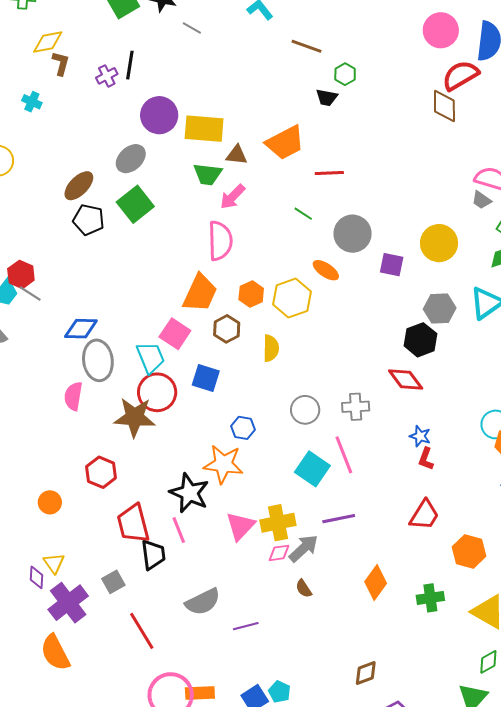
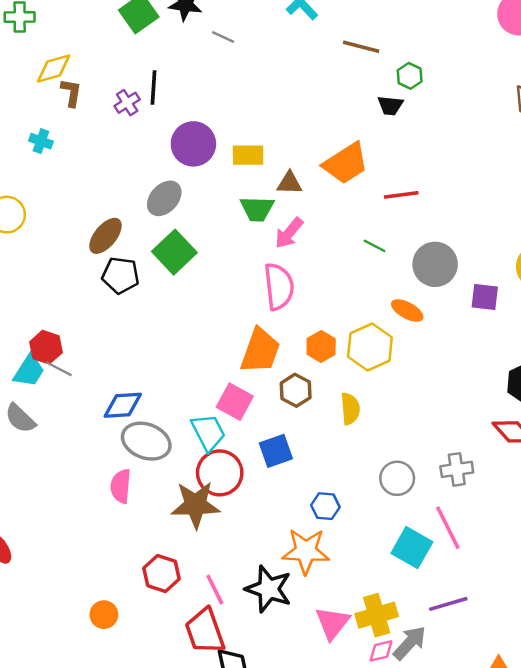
yellow rectangle: (204, 129) -> (248, 155), size x0.7
gray ellipse: (98, 360) -> (146, 441), turned -57
blue square: (206, 378) -> (276, 451), turned -32
pink line: (179, 530) -> (215, 590), moved

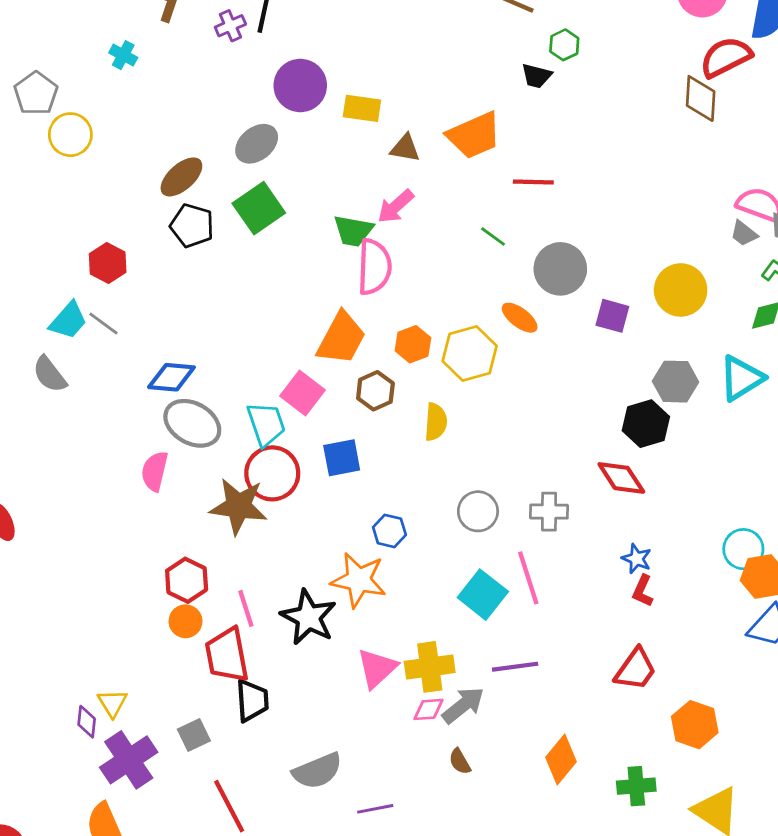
green trapezoid: (257, 209) -> (353, 231), moved
red hexagon: (46, 347) -> (108, 263), moved
orange circle: (104, 615) -> (185, 621), moved

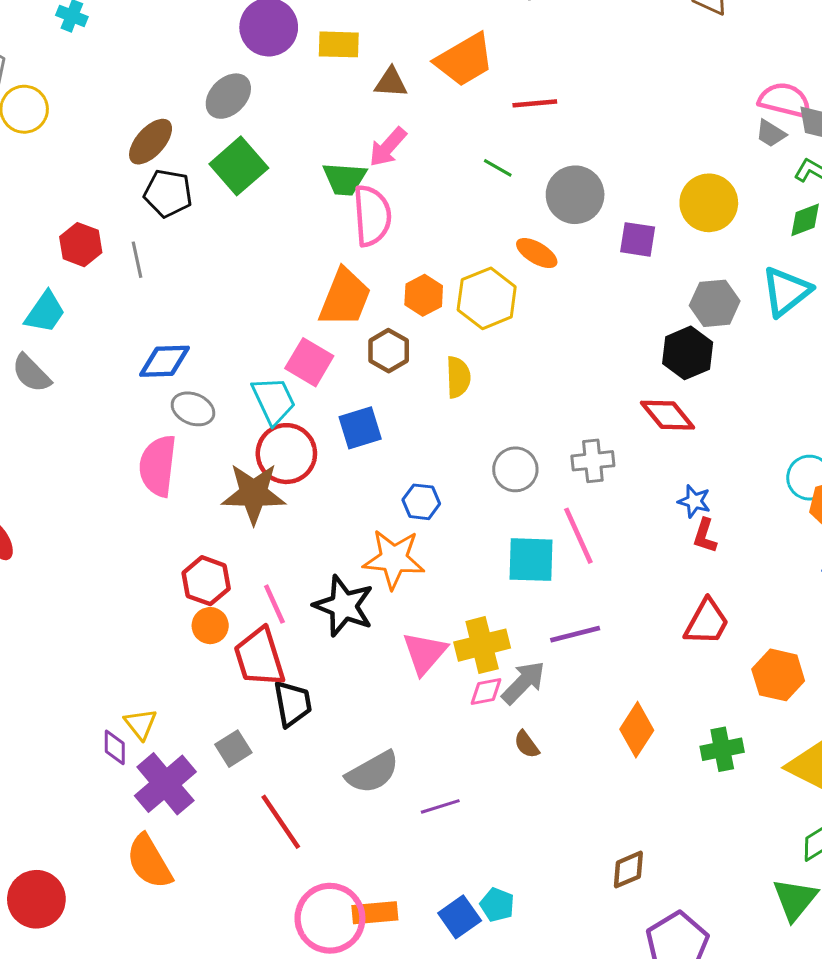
gray line: (103, 323) -> (137, 260), moved, turned 48
gray ellipse: (192, 423) -> (193, 409), size x0.7
pink semicircle: (155, 471) -> (158, 466), size x1.4
cyan square: (483, 595) -> (531, 560), turned -30

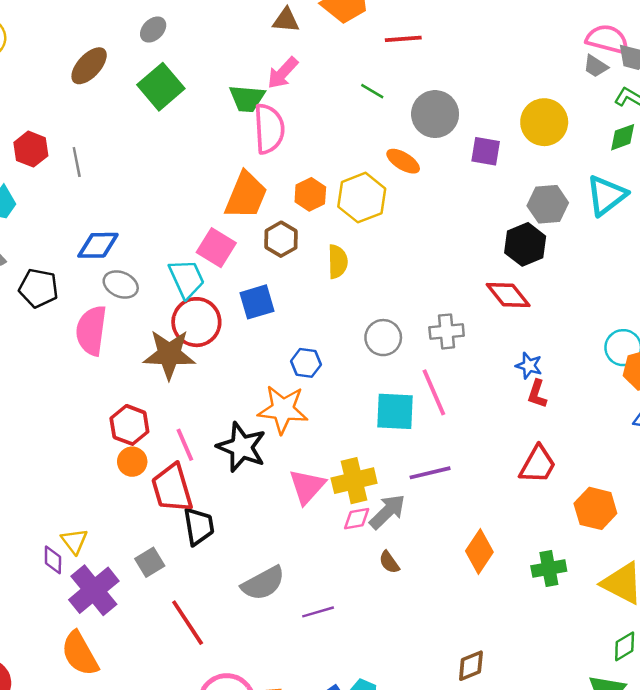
gray ellipse: (228, 96) -> (153, 30), size x0.7
black pentagon: (168, 193) -> (39, 288), moved

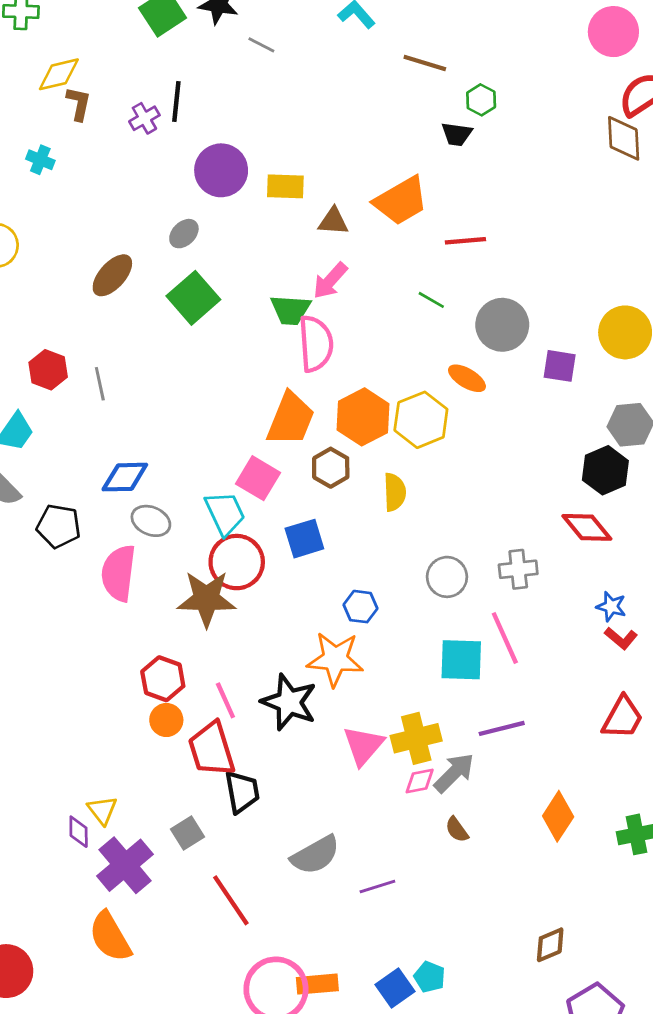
orange hexagon: (310, 194) -> (363, 417), size x1.5
red L-shape: (537, 394) -> (621, 638), turned -68

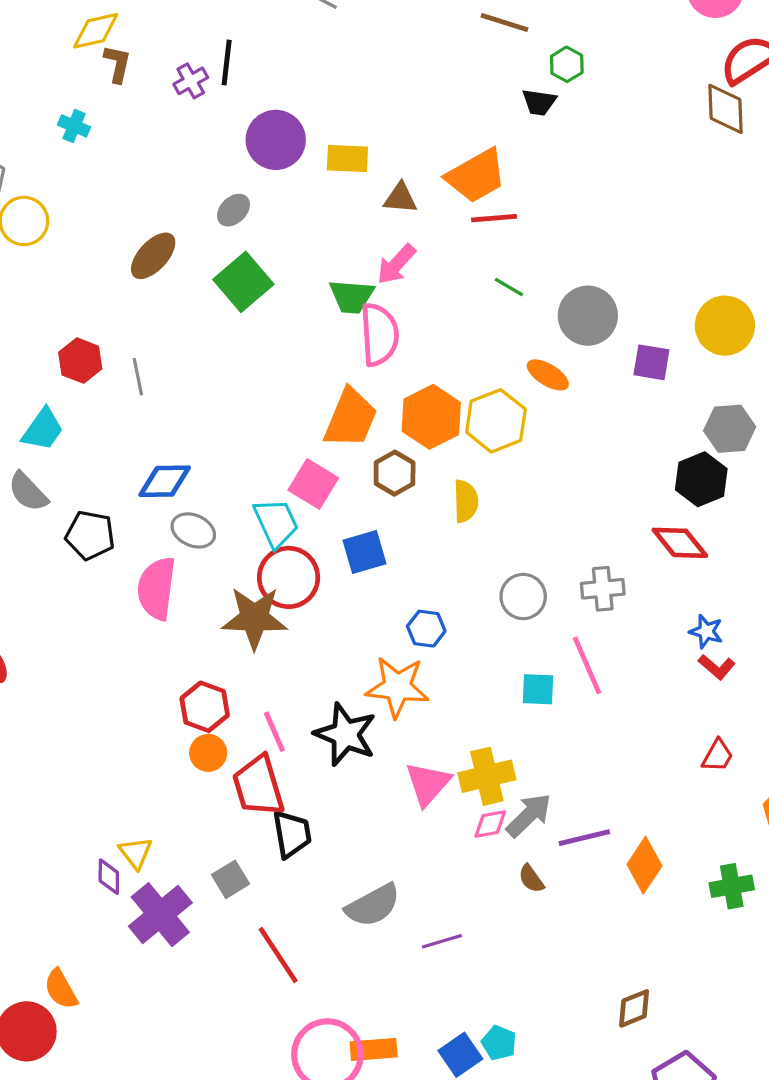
red line: (465, 241) -> (494, 218), moved
cyan square: (461, 660) -> (538, 689), size x0.7
red trapezoid: (623, 718) -> (718, 756), size x0.7
purple line: (502, 728) -> (584, 838), moved
orange semicircle: (110, 937) -> (61, 989), moved, size x0.7

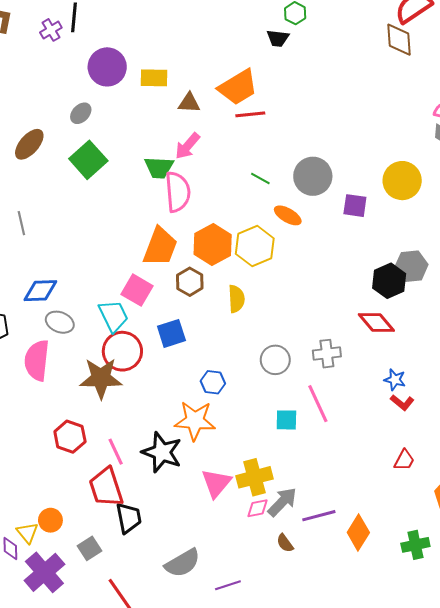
green line: (509, 287) -> (260, 178), moved
gray hexagon: (730, 429) -> (411, 266), moved
orange circle: (208, 753) -> (50, 520), moved

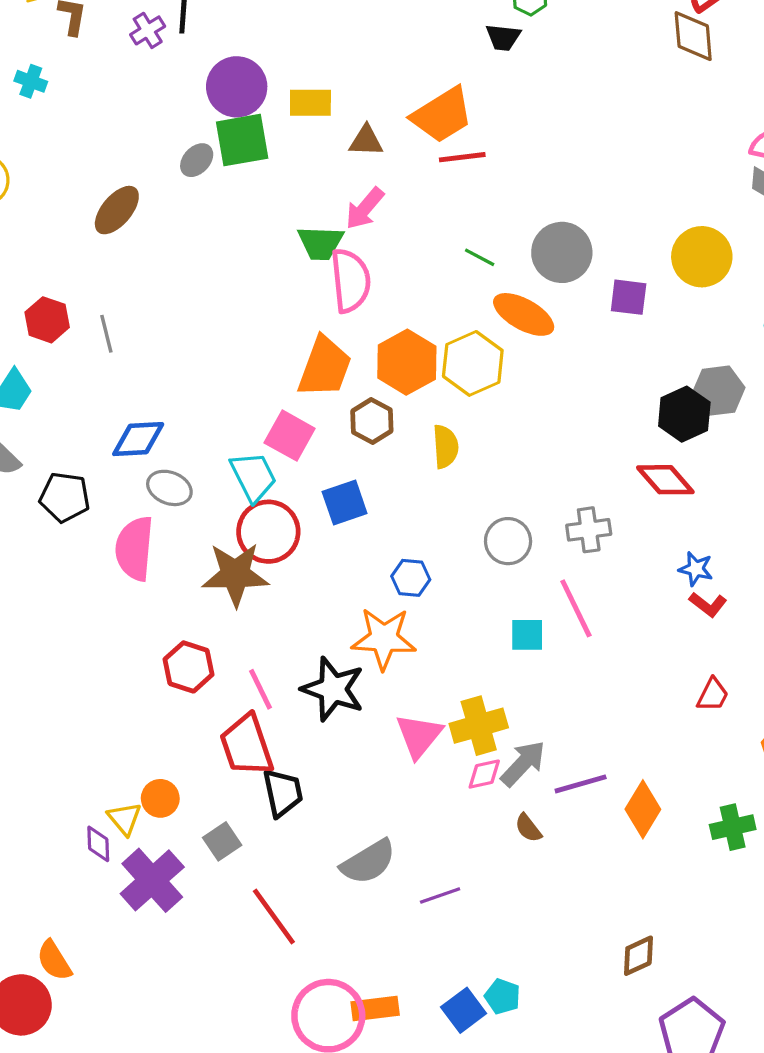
green square: (88, 160) -> (242, 140), moved, turned 33
orange ellipse: (288, 215) -> (524, 314), size x1.4

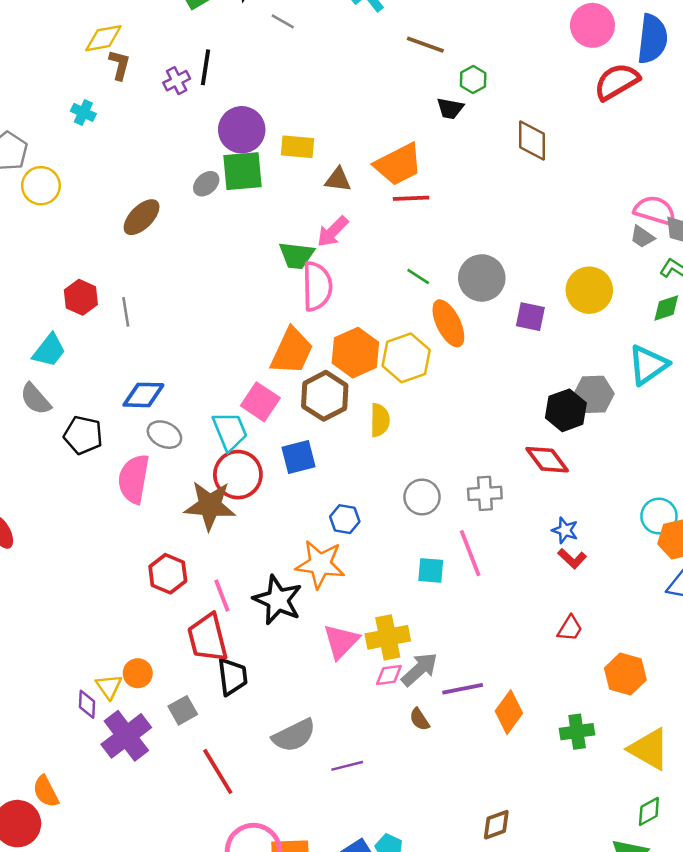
brown diamond: (693, 36) -> (532, 141), moved
orange ellipse: (524, 314) -> (448, 323), turned 30
brown hexagon: (372, 421) -> (325, 396), size x1.4

